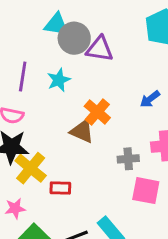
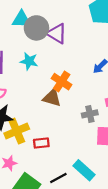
purple triangle: (100, 49) -> (57, 34), turned 30
cyan star: (59, 80) -> (29, 61), turned -30
yellow cross: (31, 168) -> (17, 131), turned 35

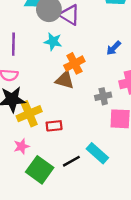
cyan star: (29, 61) -> (53, 42), moved
orange cross: (62, 82) -> (74, 63), turned 30

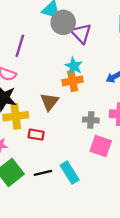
cyan star: (53, 42) -> (74, 66), moved
brown triangle: (65, 80) -> (49, 102), moved, turned 36

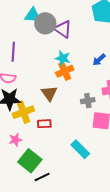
black line: (43, 173) -> (42, 177), moved

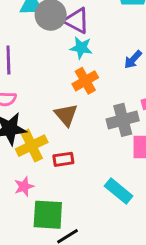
cyan star: (63, 58) -> (81, 48), moved
gray cross: (88, 101) -> (123, 120), size x1.5
green square: (30, 161) -> (48, 215), turned -30

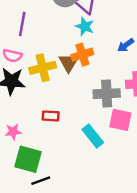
brown triangle: (66, 115) -> (69, 63), moved
yellow cross: (32, 146) -> (43, 68), moved
cyan rectangle: (119, 191) -> (93, 136), moved

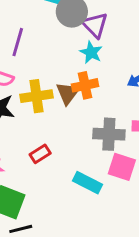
red rectangle: (51, 116) -> (40, 154), turned -42
cyan rectangle: (93, 136) -> (87, 183), turned -30

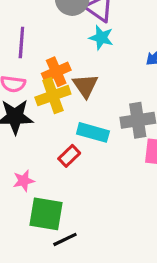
orange cross: (85, 85) -> (56, 72), moved
cyan rectangle: (87, 183) -> (93, 132), moved

